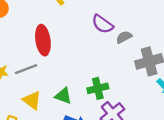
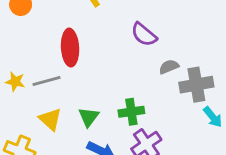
gray semicircle: (124, 37) -> (169, 67), moved
green triangle: (63, 96) -> (89, 117), turned 42

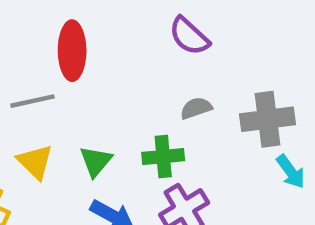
gray semicircle: (169, 67) -> (196, 108), moved

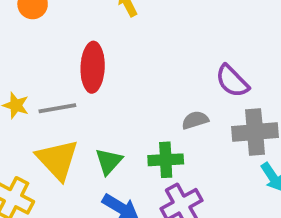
purple semicircle: (189, 36) -> (232, 81), moved
yellow triangle: (35, 162) -> (58, 160), size x1.4

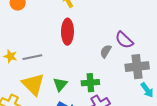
red ellipse: (93, 67) -> (67, 32), moved
gray semicircle: (195, 120) -> (106, 51), moved, turned -40

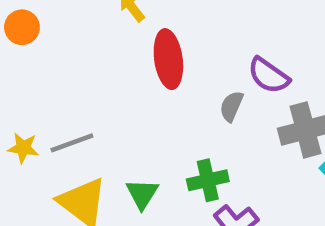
red ellipse: (67, 32) -> (168, 59), moved

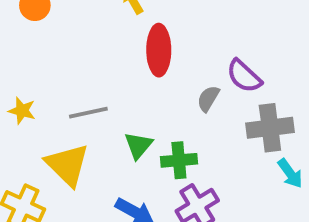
gray line: (72, 143) -> (88, 113), moved
green triangle: (142, 194) -> (138, 145), moved

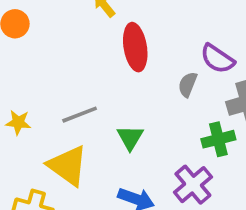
green cross: (179, 160) -> (218, 139), moved

